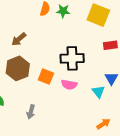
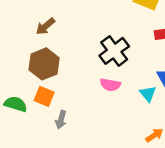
black cross: (72, 58) -> (114, 51), turned -35
orange square: (46, 77) -> (44, 96), moved

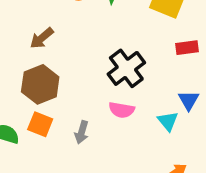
gray arrow: (61, 120) -> (82, 132), moved

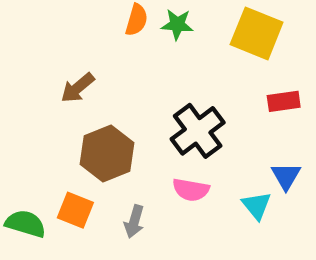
brown hexagon: (40, 84) -> (107, 153), moved

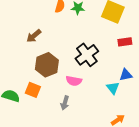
blue triangle: (286, 176) -> (126, 75), turned 48
pink semicircle: (191, 190) -> (74, 81), moved
gray arrow: (134, 221) -> (65, 103), moved

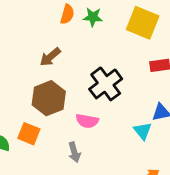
brown arrow: (34, 36) -> (50, 57), moved
gray arrow: (65, 103) -> (74, 152), turned -32

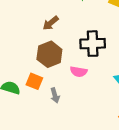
black cross: (106, 84) -> (93, 44), turned 35
gray arrow: (74, 152) -> (55, 95), moved

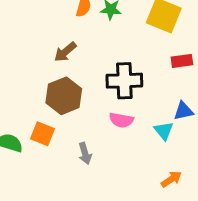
pink semicircle: (79, 72) -> (121, 120), moved
gray arrow: (55, 95) -> (85, 153), moved

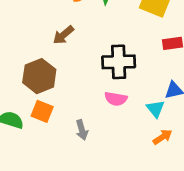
brown hexagon: (64, 96) -> (39, 76), moved
orange arrow: (171, 179) -> (163, 137), moved

